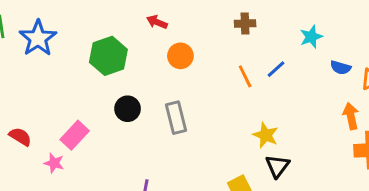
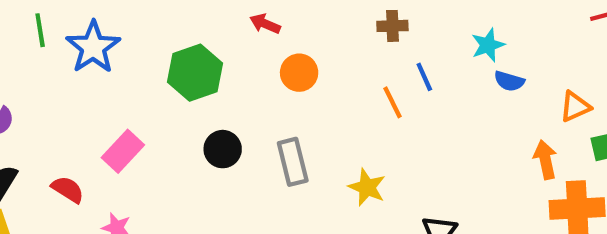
blue semicircle: (341, 68) -> (509, 81), moved
blue line: (276, 69) -> (424, 77), moved, turned -72
pink rectangle: (75, 135) -> (123, 151), moved
yellow star: (266, 135) -> (367, 187), moved

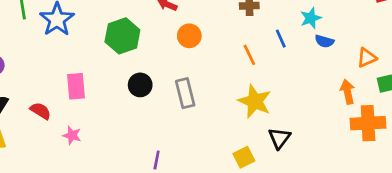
blue line: (424, 77) -> (281, 39), moved
pink rectangle: (123, 151) -> (76, 86), turned -48
yellow star: (367, 187) -> (255, 101), moved, size x1.4

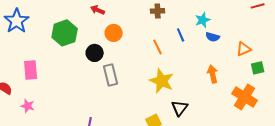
black circle: (140, 85) -> (95, 53), moved
orange arrow: (348, 92) -> (213, 74), moved
orange cross: (368, 123) -> (245, 97), turned 35

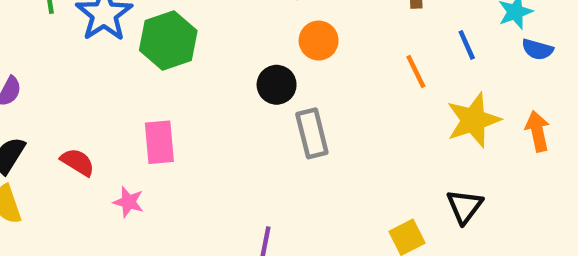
green hexagon: (65, 33) -> (168, 41), moved
pink rectangle: (31, 70) -> (159, 142), moved
yellow star: (162, 81) -> (473, 120), moved, turned 30

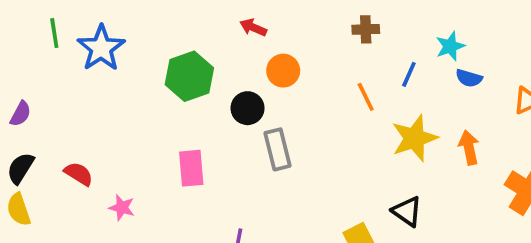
green hexagon: (168, 41) -> (189, 76), moved
blue line: (467, 45) -> (409, 74), turned 48
pink rectangle: (159, 142) -> (191, 168), moved
black triangle: (464, 206) -> (407, 211), turned -32

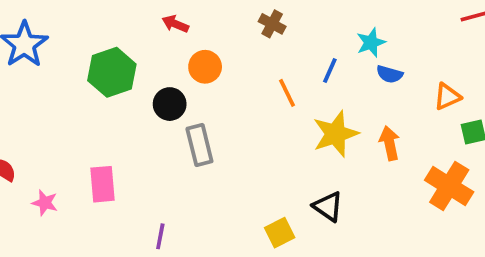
brown cross: (366, 29) -> (272, 24), moved, turned 30
pink rectangle: (191, 168) -> (103, 184), moved

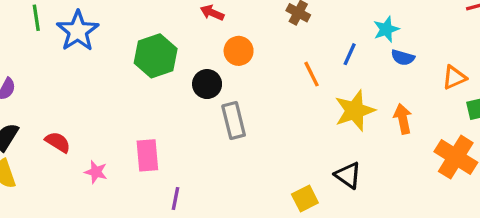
purple line: (160, 236) -> (176, 198), moved

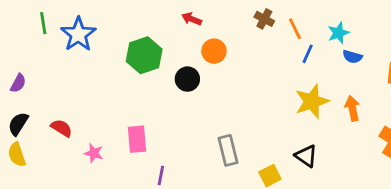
orange line: (312, 74) -> (295, 29), moved
gray rectangle: (234, 121) -> (228, 150), moved

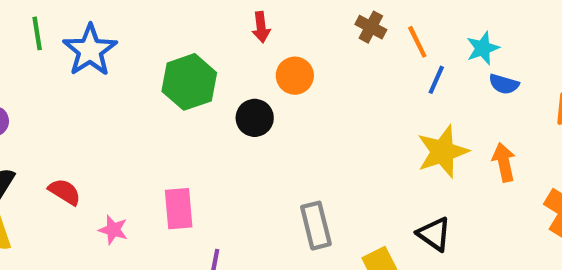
red arrow: (192, 19) -> (261, 27), turned -120

